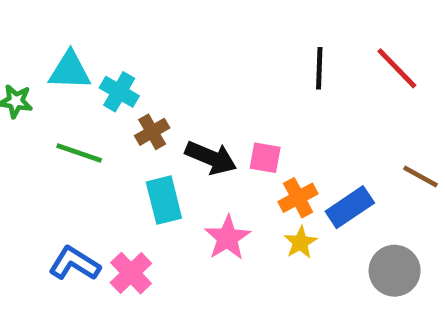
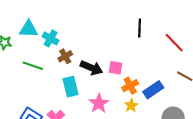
red line: (397, 68) -> (174, 43), moved

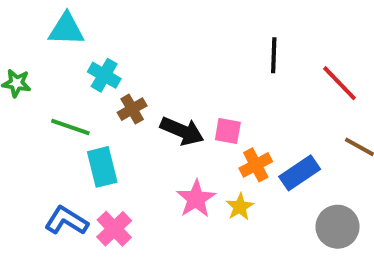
cyan triangle: (29, 29) -> (66, 29), moved
cyan rectangle: (70, 87) -> (102, 167), moved
yellow star: (131, 106) -> (240, 207), moved

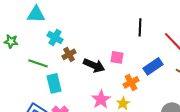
pink square: (228, 131) -> (117, 57), moved
blue rectangle: (300, 173) -> (153, 66), moved

